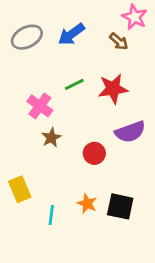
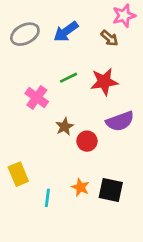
pink star: (135, 17) -> (124, 16), turned 30
brown star: (51, 138) -> (65, 127), moved

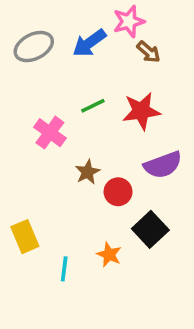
pink star: (124, 16) -> (129, 21), moved
black square: (111, 190) -> (150, 229), moved, turned 35

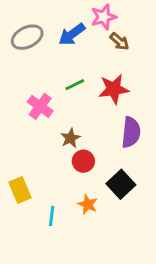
purple semicircle: (163, 165) -> (131, 132), turned -64
red circle: (118, 192) -> (83, 161), moved

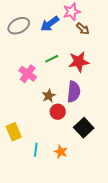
purple semicircle: (131, 132) -> (74, 92), moved
orange star: (88, 204) -> (61, 152), moved

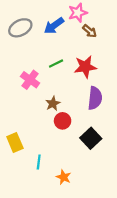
purple semicircle: (74, 92) -> (95, 98), moved
orange star: (61, 152) -> (64, 177), moved

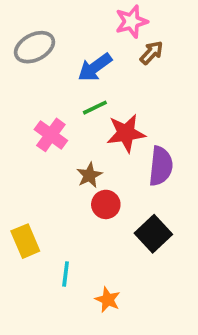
blue arrow: (54, 26) -> (95, 67), moved
brown arrow: (90, 31) -> (152, 53), turned -88
red star: (85, 67) -> (126, 133), moved

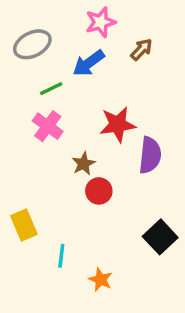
pink star: (131, 22) -> (101, 22), moved
green line: (95, 108) -> (51, 89), moved
black square: (153, 234) -> (160, 237), moved

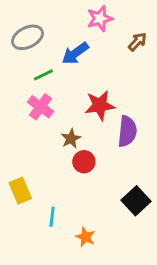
pink star: (101, 22) -> (100, 19), moved
brown arrow: (141, 49) -> (137, 42), moved

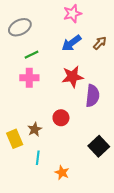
brown arrow: (137, 42) -> (100, 43), moved
blue arrow: (75, 53) -> (71, 43), moved
pink cross: (41, 107) -> (29, 78), turned -36
brown star: (71, 139) -> (35, 129), moved

